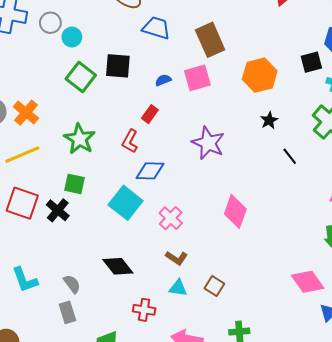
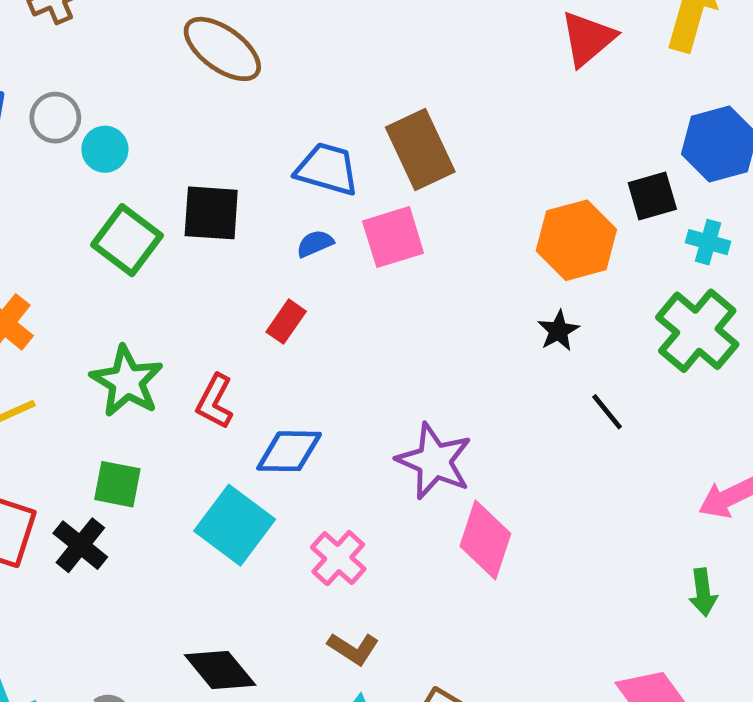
blue trapezoid: (156, 28) -> (327, 169), moved
orange hexagon: (260, 75) -> (576, 240), moved
red L-shape: (130, 141) -> (215, 401), moved
purple star: (208, 143) -> (434, 461), moved

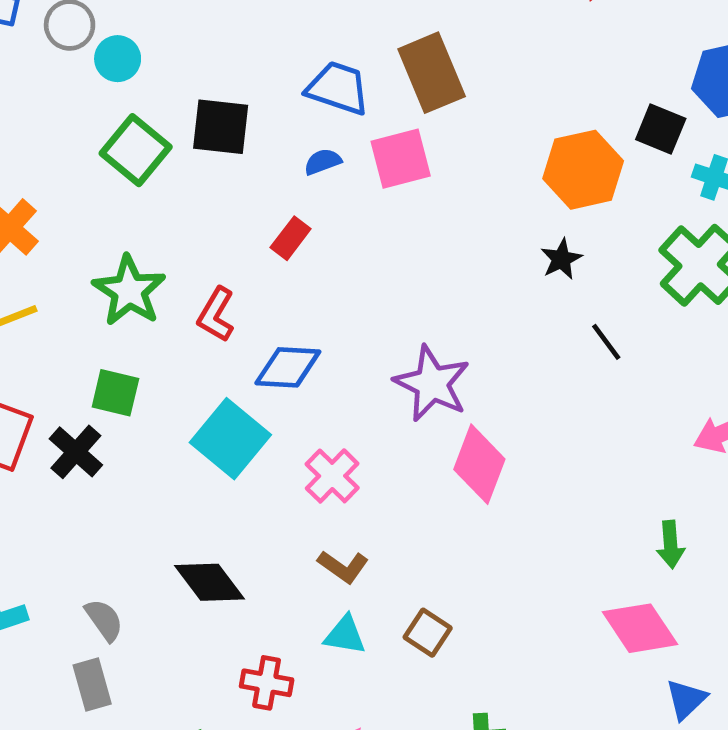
black square: (652, 196) -> (661, 129), turned 36
green arrow: (703, 592) -> (671, 545), moved

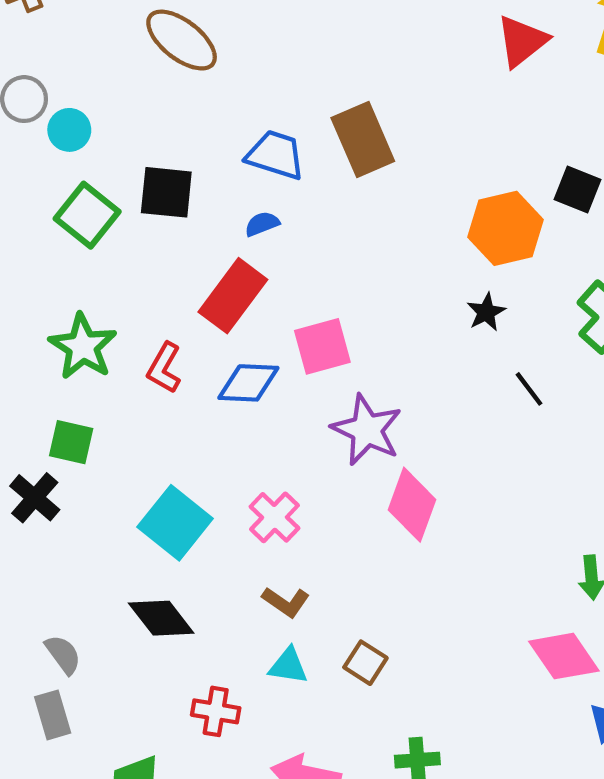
pink square: (401, 159) -> (322, 346), moved
red rectangle: (291, 238) -> (233, 296), size x1.8
blue diamond: (288, 367) -> (248, 383), moved
cyan square: (230, 439) -> (175, 523), moved

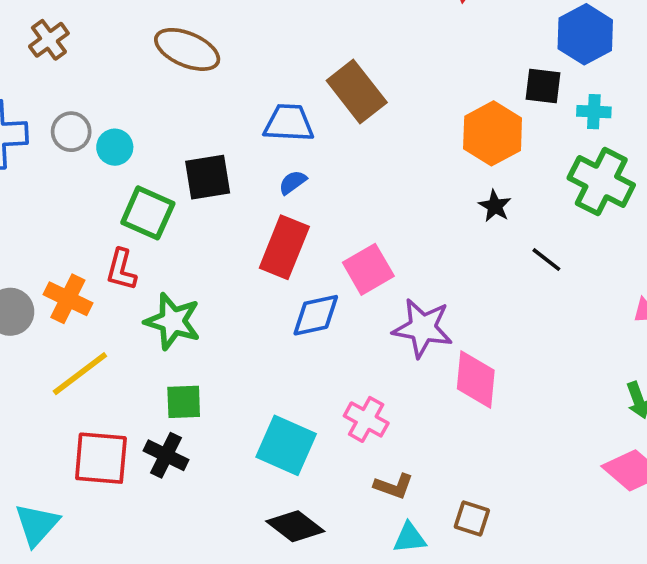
red L-shape: (164, 368) -> (121, 270), moved

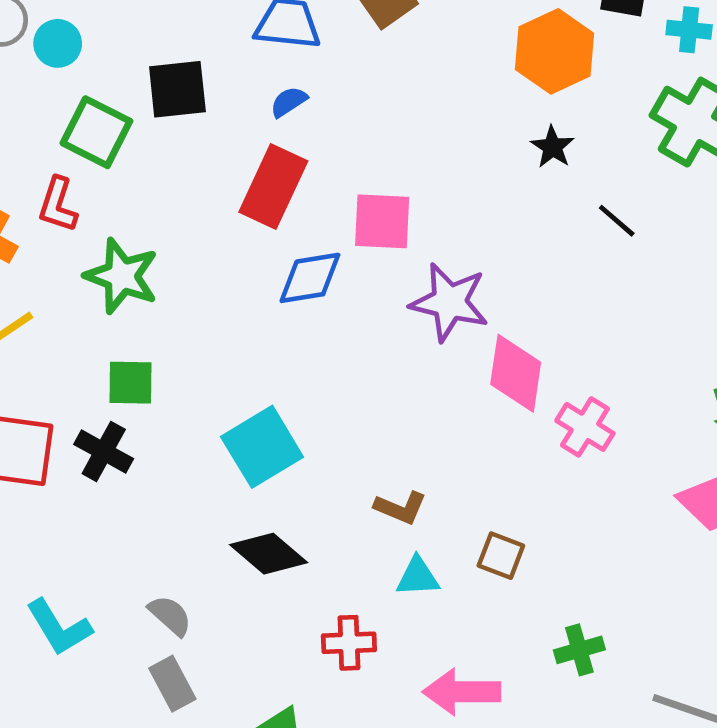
pink square: (368, 269) -> (382, 221), turned 30
pink cross: (366, 419) -> (585, 427), moved
cyan square: (286, 445) -> (262, 447), turned 32

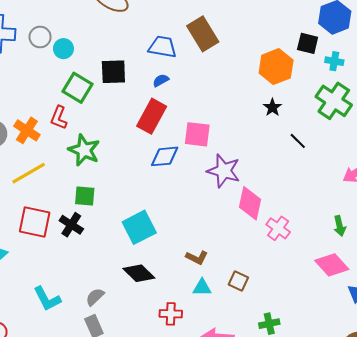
gray semicircle: (170, 615) -> (95, 297), turned -90

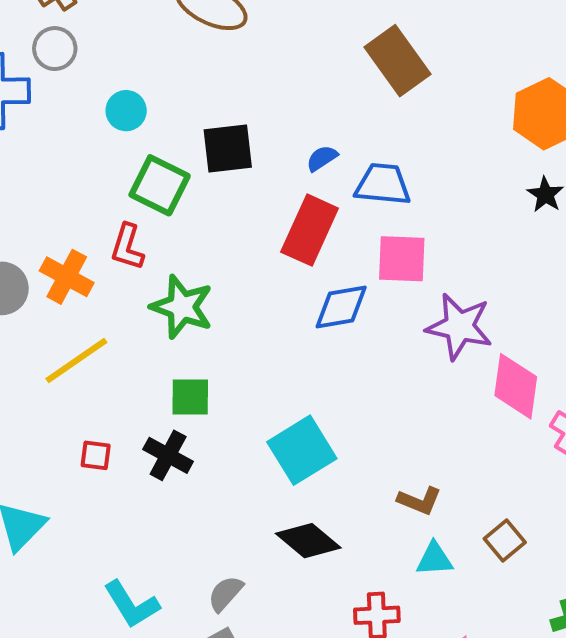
gray circle: (40, 37) -> (55, 49), moved
blue trapezoid: (163, 47) -> (383, 184), moved
red square: (35, 222) -> (96, 455), size x0.5
brown square: (238, 281) -> (505, 541), turned 30

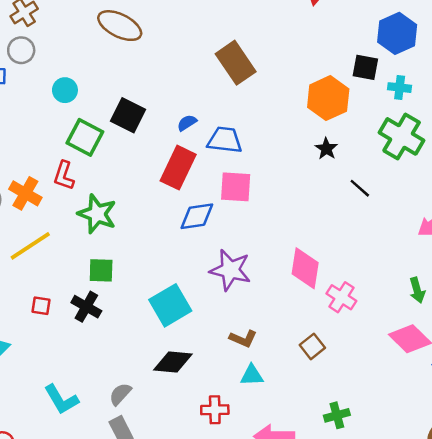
black square: (228, 149) -> (128, 115), turned 32
purple star: (459, 327) -> (230, 270), moved
black diamond: (308, 541) -> (173, 362), turned -36
brown square: (505, 541) -> (312, 346), moved

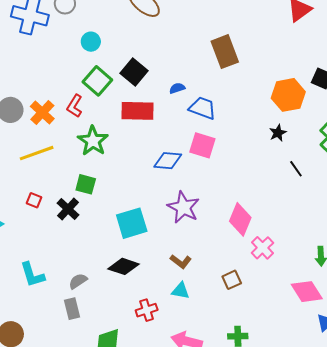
red rectangle: (178, 168) -> (138, 111), moved, turned 52
red cross: (215, 410) -> (147, 310), turned -30

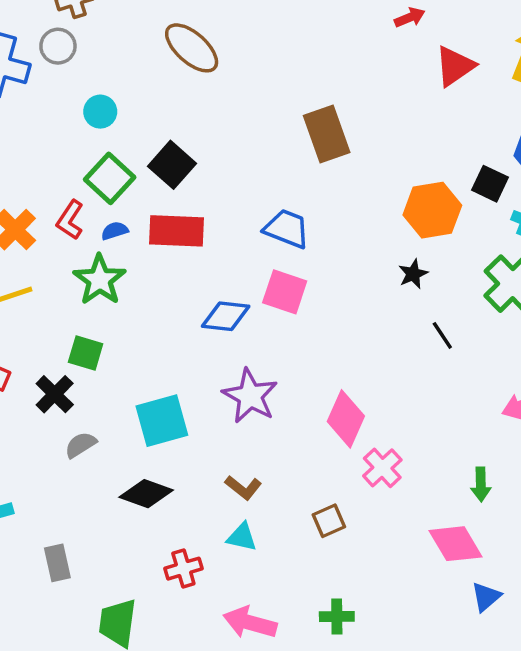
blue semicircle: (177, 88) -> (115, 231), moved
gray semicircle: (78, 281) -> (81, 445), moved

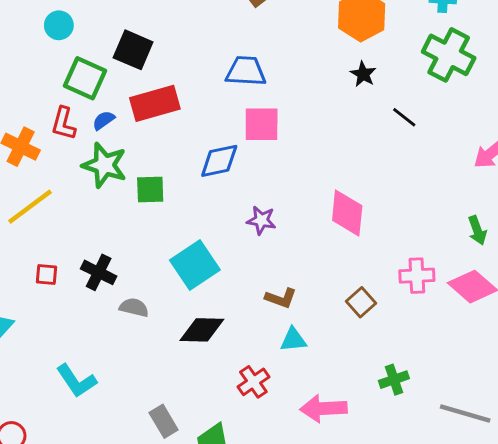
green square: (86, 353) -> (150, 190), moved
purple star: (250, 396) -> (261, 220), size x0.6
gray semicircle: (81, 445) -> (134, 307), turned 64
pink cross: (382, 468) -> (417, 276), moved, turned -32
gray rectangle: (57, 563) -> (164, 421), moved

